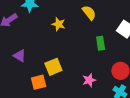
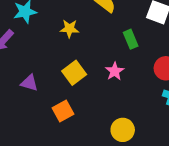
yellow square: (53, 67) -> (74, 73), moved
pink star: (89, 80) -> (115, 71), moved

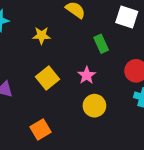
orange square: (63, 111) -> (40, 129), moved
yellow circle: (123, 130) -> (94, 106), moved

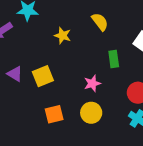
yellow square: (47, 78) -> (43, 76), moved
orange square: (40, 129) -> (54, 114), moved

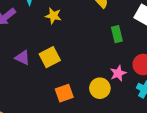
yellow star: (63, 36) -> (53, 16), moved
pink star: (92, 83) -> (118, 73), moved

